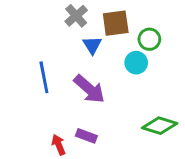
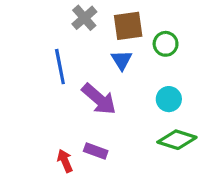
blue triangle: (92, 45) -> (122, 60), moved
cyan circle: (136, 63) -> (169, 99), moved
blue line: (44, 77) -> (60, 67), moved

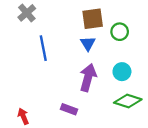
gray cross: (84, 18) -> (27, 13), moved
purple arrow: (99, 99) -> (88, 78), moved, turned -116
red arrow: (65, 161) -> (23, 116), moved

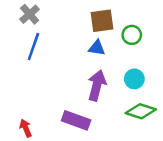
blue triangle: (88, 43) -> (97, 48), turned -49
blue line: (43, 48) -> (33, 47), moved, turned 30
purple rectangle: (69, 109) -> (76, 120), size x1.5

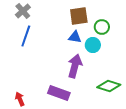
cyan circle: (134, 79) -> (93, 45), moved

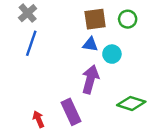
green circle: (102, 27) -> (128, 19), moved
purple rectangle: (59, 93) -> (71, 112), turned 45
red arrow: (20, 99) -> (38, 119), moved

